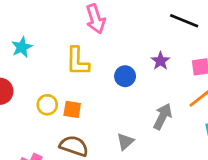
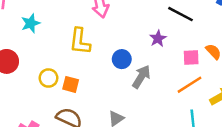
purple star: (160, 61) -> (158, 39), moved
gray arrow: (163, 116) -> (141, 77), moved

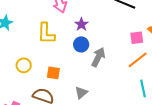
purple star: (158, 39) -> (81, 24), moved
orange square: (71, 84) -> (53, 73), moved

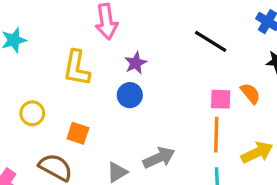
gray arrow: (98, 57) -> (159, 158), moved, turned 30
orange line: (138, 60) -> (216, 135), turned -60

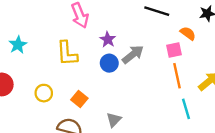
orange semicircle: (250, 93) -> (188, 33), moved
orange square: (78, 133) -> (79, 99), turned 35
gray arrow: (159, 158) -> (133, 54), moved

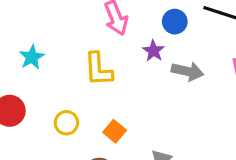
gray arrow: (133, 54) -> (187, 71), turned 50
blue circle: (109, 63) -> (175, 22), moved

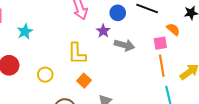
yellow L-shape: (98, 69) -> (77, 54), moved
orange square: (115, 131) -> (84, 81), moved

